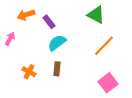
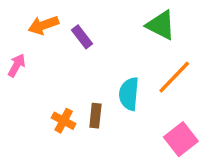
cyan semicircle: (57, 43) -> (129, 94), moved, turned -48
orange cross: (29, 72) -> (64, 121), moved

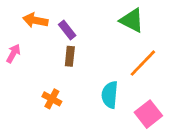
orange arrow: (43, 25) -> (35, 20), turned 30
cyan semicircle: (129, 94) -> (110, 95), moved
brown rectangle: (95, 116) -> (70, 56), moved

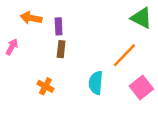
green triangle: (132, 20) -> (141, 18), moved
purple rectangle: (67, 30) -> (59, 26), turned 35
pink square: (148, 114) -> (141, 88), moved

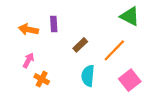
orange arrow: (31, 18) -> (28, 30), moved
pink arrow: (12, 47) -> (28, 60), moved
brown rectangle: (61, 49) -> (80, 45), moved, turned 40

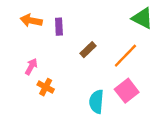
orange arrow: (28, 30) -> (31, 21), moved
cyan semicircle: (88, 76) -> (96, 102), moved
pink square: (130, 80) -> (127, 91), moved

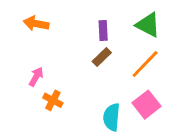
green triangle: (142, 18) -> (148, 25), moved
purple rectangle: (59, 27) -> (103, 30), moved

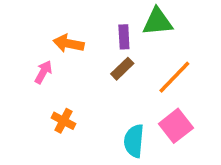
orange arrow: (36, 23) -> (69, 44), moved
green triangle: (148, 25) -> (158, 22), moved, turned -32
pink arrow: (36, 77) -> (43, 72), moved

